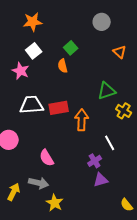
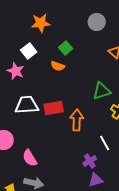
orange star: (33, 22) -> (41, 23), moved
orange semicircle: (63, 66) -> (58, 66), turned -56
pink semicircle: (47, 158) -> (30, 158), moved

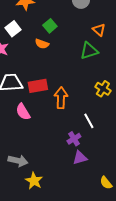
green triangle: (102, 91) -> (89, 51), moved
pink semicircle: (30, 158) -> (23, 112), moved

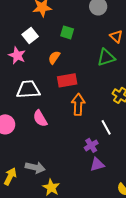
green square: (50, 26) -> (67, 32), turned -32
orange semicircle: (42, 44) -> (54, 57), moved, turned 104
red rectangle: (38, 86) -> (67, 80), moved

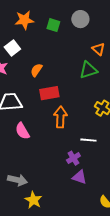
green square: (67, 32) -> (53, 25), moved
white line: (106, 127) -> (88, 140), turned -56
purple triangle: (97, 164) -> (79, 177), turned 35

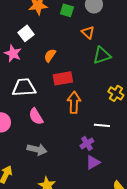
orange triangle: (98, 49) -> (88, 32), moved
purple triangle: (79, 177) -> (93, 162), turned -49
gray arrow: (17, 180) -> (37, 149), moved

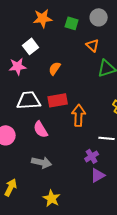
pink star: (13, 53) -> (18, 66), turned -30
red rectangle: (63, 78) -> (58, 100), moved

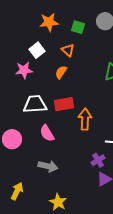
orange triangle: (93, 45) -> (68, 50), moved

